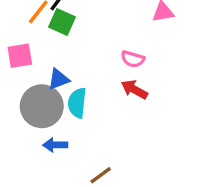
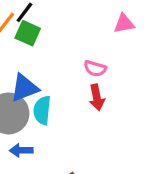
blue triangle: (59, 79) -> (24, 88), size x1.4
red arrow: (134, 89) -> (97, 97), turned -130

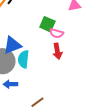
green square: (28, 33) -> (47, 24), moved

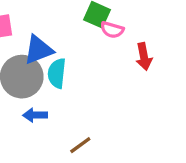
red arrow: (57, 51) -> (144, 57), moved

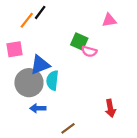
red arrow: (144, 57) -> (110, 108), moved

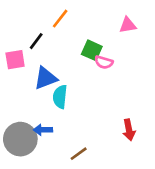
black line: (40, 12) -> (36, 41), moved
orange line: (27, 20) -> (60, 19), moved
gray circle: (29, 83) -> (20, 139), moved

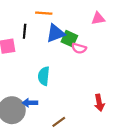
orange line: (60, 19) -> (44, 13), turned 56
black line: (36, 41) -> (25, 31), turned -32
blue triangle: (45, 78) -> (56, 33), moved

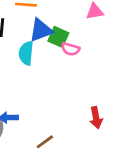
cyan semicircle: (44, 76) -> (26, 53), moved

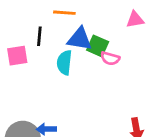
blue triangle: (41, 30) -> (80, 39), turned 30

